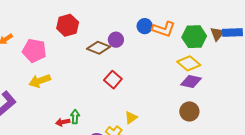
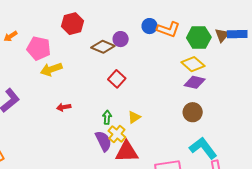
yellow arrow: (40, 81) -> (51, 69), moved
green arrow: (75, 117) -> (107, 117), moved
red arrow: (63, 122) -> (64, 107), moved

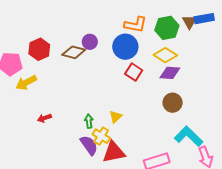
red hexagon: (73, 24) -> (39, 49), moved
blue circle: (150, 26) -> (125, 47), moved, size x1.6
red square: (117, 79) -> (134, 72), moved

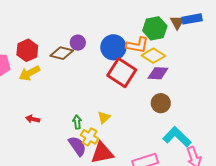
orange L-shape: (135, 25) -> (137, 45), moved
red square: (134, 72) -> (122, 73), size x1.6
yellow arrow: (26, 83) -> (29, 73), moved
red arrow: (44, 118) -> (33, 119), turned 32

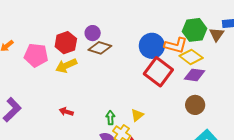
brown triangle: (177, 22) -> (217, 34), moved
purple circle: (78, 43) -> (93, 33), moved

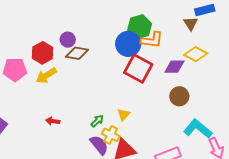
green hexagon: (195, 30) -> (140, 27), moved
yellow diamond: (191, 57) -> (196, 54), moved
green arrow: (110, 118) -> (97, 121), turned 56

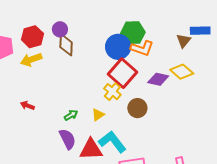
brown diamond: (77, 53) -> (66, 45), turned 70
brown circle: (179, 96) -> (137, 108), moved
cyan L-shape: (198, 129) -> (112, 142), moved
yellow cross: (111, 135) -> (112, 92), moved

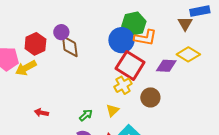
yellow arrow: (31, 60) -> (26, 68), moved
yellow cross: (112, 92) -> (123, 85), turned 30

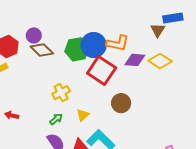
green hexagon: (134, 24) -> (77, 49), moved
brown diamond: (70, 46) -> (42, 50), turned -40
purple diamond: (166, 66) -> (135, 60), moved
yellow cross: (123, 85) -> (61, 93), moved

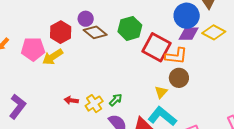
orange L-shape: (118, 43) -> (176, 56), moved
blue circle: (94, 45) -> (187, 16), moved
yellow cross: (61, 93) -> (94, 104), moved
yellow triangle: (83, 115) -> (161, 92), moved

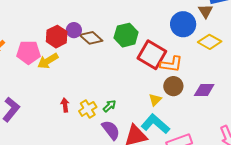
purple circle: (86, 19) -> (74, 30), moved
purple diamond: (189, 34) -> (204, 90), moved
red arrow: (71, 100) -> (65, 105), turned 72

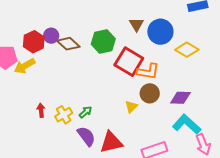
brown triangle: (206, 11) -> (136, 24), moved
cyan L-shape: (155, 124) -> (187, 124), moved

